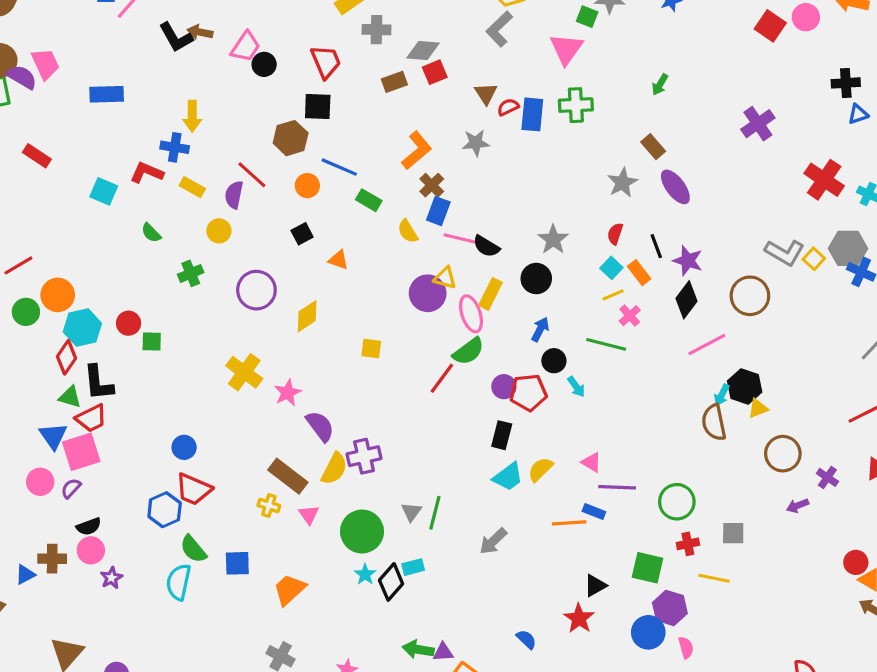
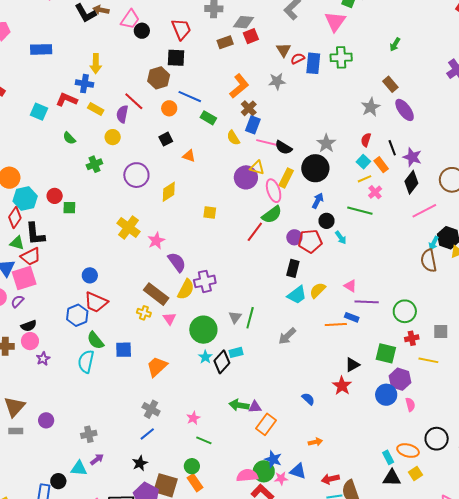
black circle: (536, 279) -> (315, 168), size x1.4

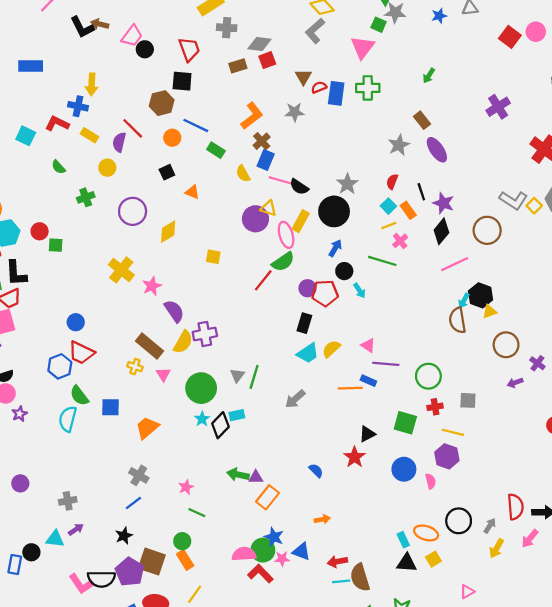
purple hexagon: (400, 379) -> (447, 456), moved

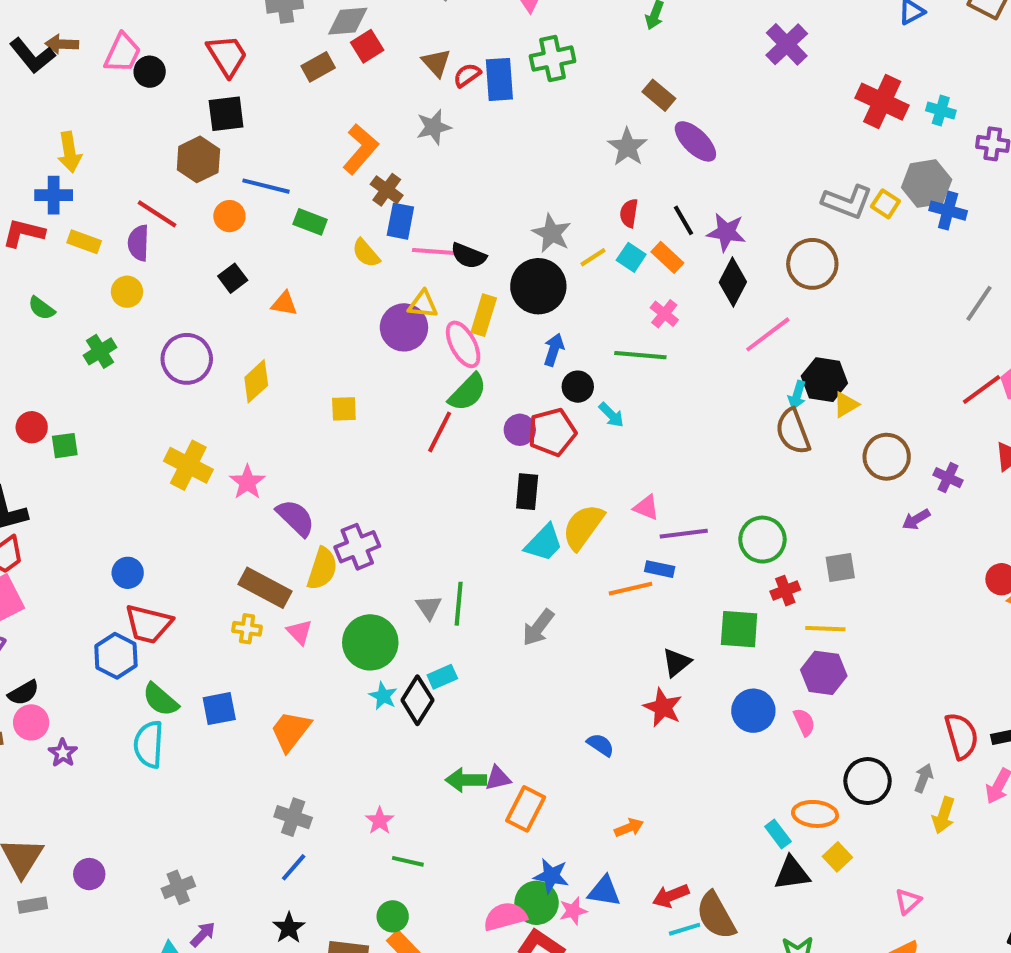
yellow line: (389, 226) -> (593, 257), moved
yellow semicircle: (331, 349) -> (583, 527), size x1.4

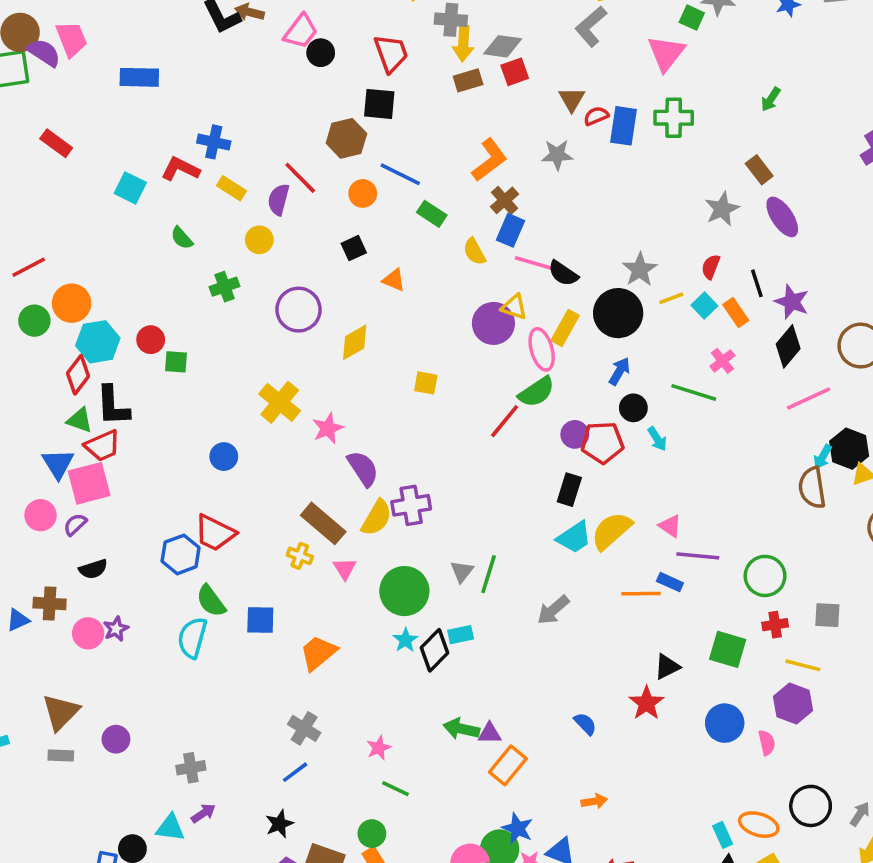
yellow arrow: (69, 152) -> (463, 43), moved
blue circle: (128, 573) -> (224, 457), moved
pink circle: (31, 722) -> (88, 633), moved

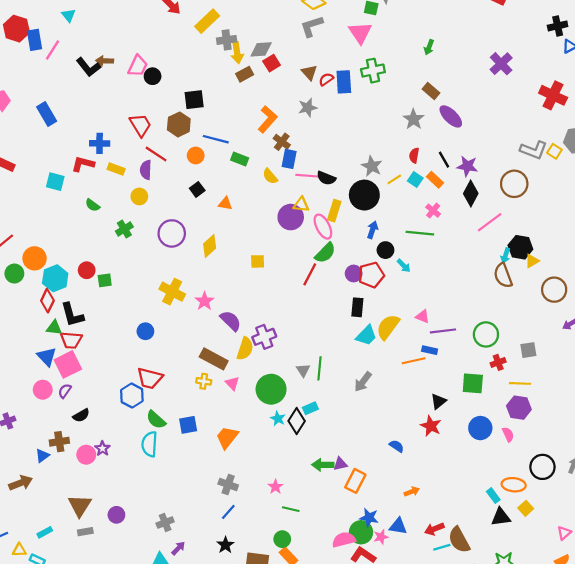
gray L-shape: (591, 26) -> (312, 26), turned 35
red trapezoid: (391, 53) -> (140, 125), moved
blue rectangle: (139, 77) -> (47, 114), turned 70
red trapezoid: (103, 446) -> (71, 340), turned 40

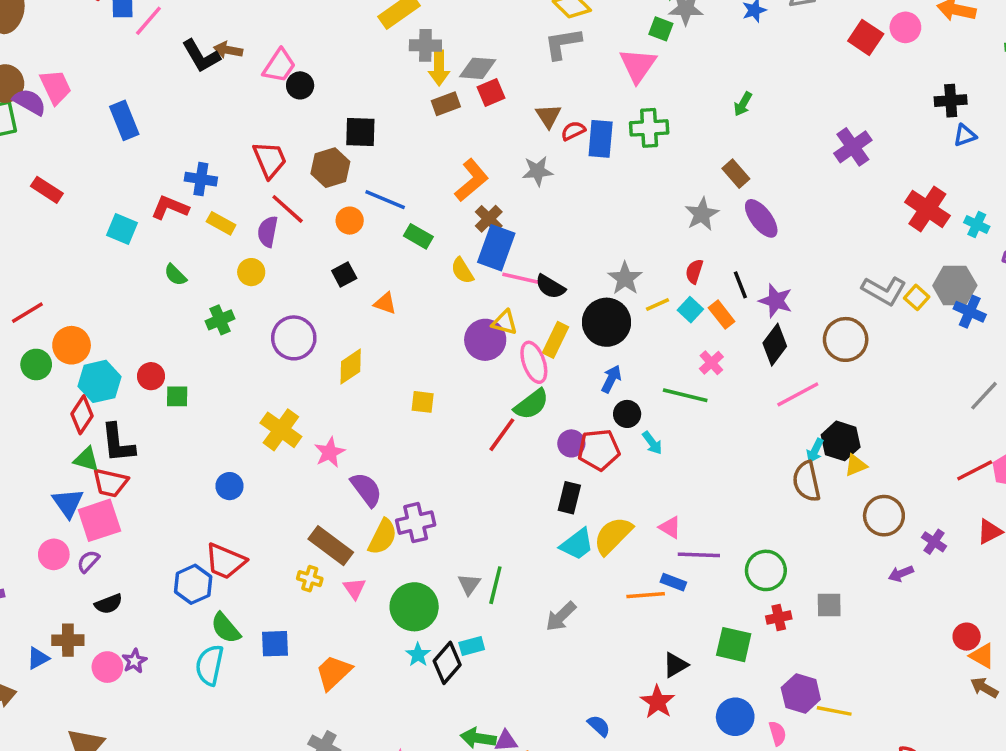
blue rectangle: (289, 159) -> (496, 248), size x1.4
yellow line: (520, 383) -> (834, 711), moved

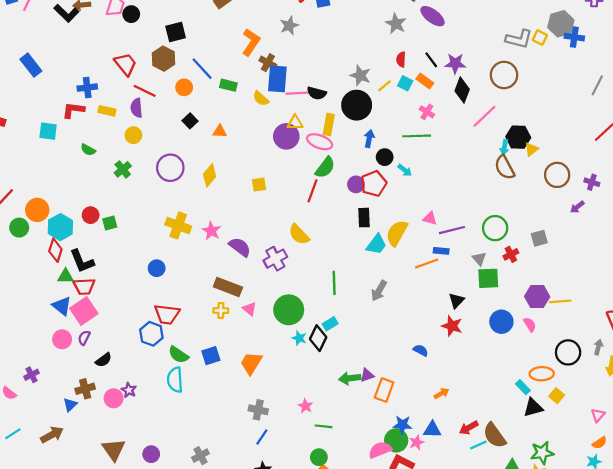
blue line: (385, 200) -> (202, 69), turned 40
pink ellipse: (534, 362) -> (320, 142), turned -35
yellow semicircle: (383, 537) -> (299, 234), moved, turned 125
gray triangle: (469, 584) -> (479, 259), moved

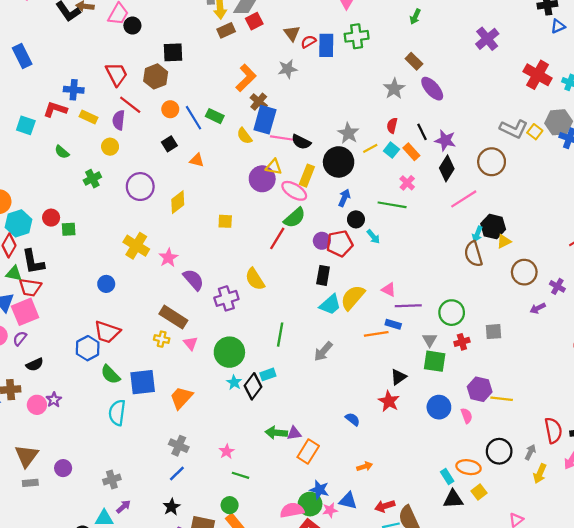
blue line: (202, 69) -> (193, 118), moved
blue square: (211, 356) -> (143, 382), size x1.4
cyan semicircle: (175, 380) -> (117, 413), moved

